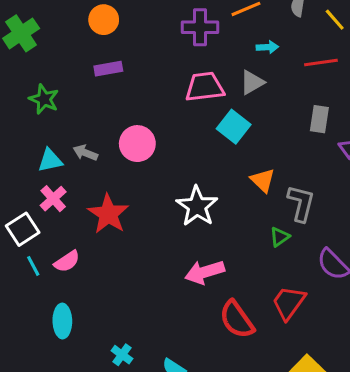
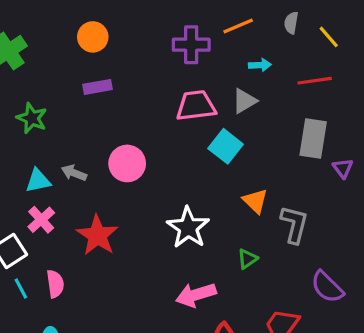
gray rectangle: (319, 119) -> (313, 138), size x1.4
green triangle: (280, 237) -> (247, 259), moved
pink semicircle: (67, 261) -> (55, 284), turned -64

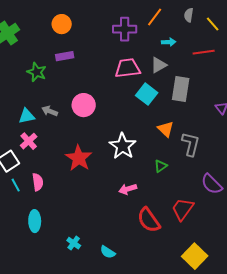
orange line: (238, 26) -> (155, 17), turned -30
green star: (32, 118) -> (37, 72), moved
gray rectangle: (313, 138) -> (181, 89), moved
red star: (97, 235) -> (79, 158), moved
pink arrow: (196, 295) -> (128, 189), size x0.7

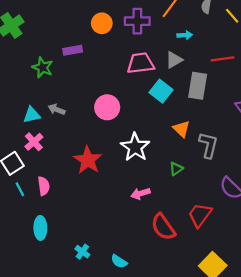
orange circle: (62, 24) -> (102, 23), moved
red line: (204, 52) -> (222, 59), moved
pink circle: (84, 105) -> (107, 107), moved

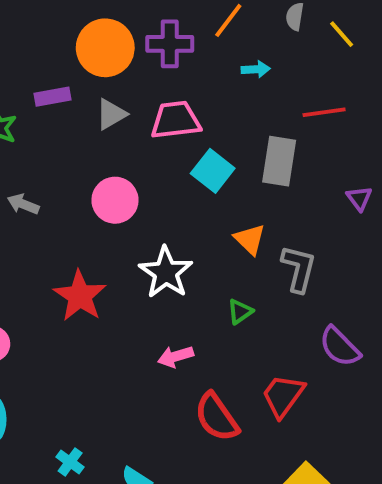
orange circle: (102, 23) -> (105, 48), size x1.5
gray triangle: (174, 60) -> (111, 114), moved

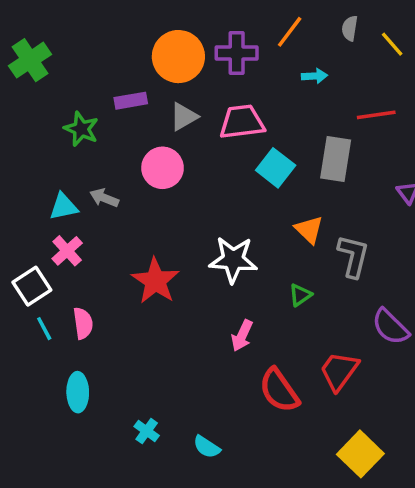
pink circle: (115, 200) -> (163, 168), moved
white star: (166, 272) -> (233, 260), turned -30
pink arrow: (176, 356) -> (242, 336), turned -48

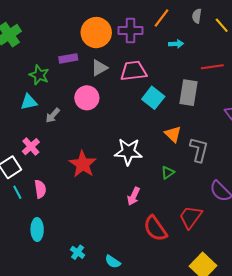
gray arrow: (104, 198) -> (53, 115), turned -70
cyan triangle: (64, 207) -> (29, 102), moved

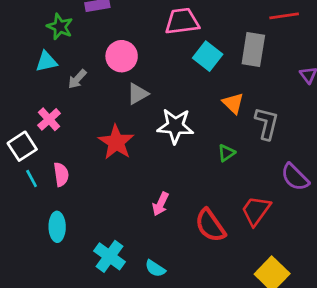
gray triangle: (99, 68) -> (138, 94), moved
pink arrow: (134, 196) -> (161, 204), moved
cyan cross: (78, 252) -> (110, 256), size x1.6

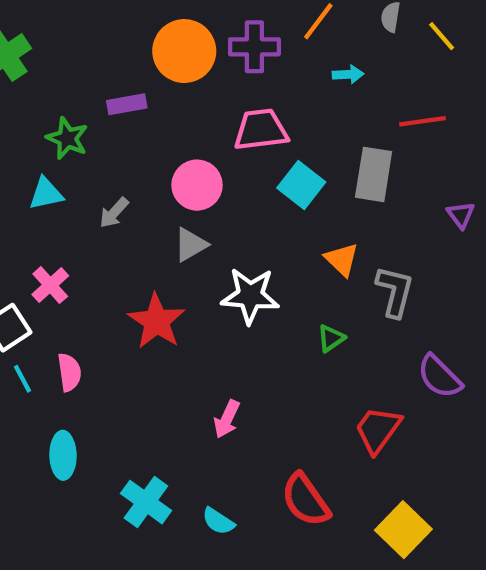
pink circle: (122, 56) -> (197, 185), moved
gray arrow: (77, 79) -> (114, 213), moved
red semicircle: (210, 225) -> (306, 500), moved

